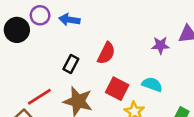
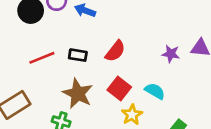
black rectangle: (71, 64) -> (78, 55), turned 60
red line: (39, 97) -> (42, 58), moved

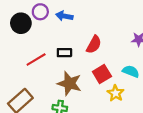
red square: (119, 89) -> (102, 74), turned 30

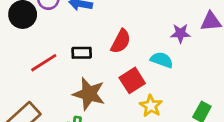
cyan semicircle: (131, 71) -> (162, 60), moved

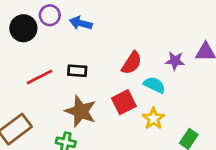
red semicircle: (121, 41) -> (132, 63), moved
yellow star: (151, 106) -> (153, 118), moved

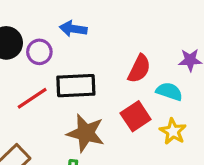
purple circle: (50, 15) -> (39, 52), moved
black rectangle: (77, 71) -> (76, 86), size x1.6

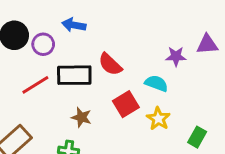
red semicircle: (139, 69) -> (110, 64), moved, turned 105
brown star: (86, 133) -> (81, 117), size x0.6

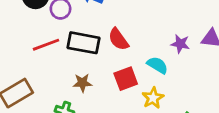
brown star: (81, 117) -> (82, 83), turned -30

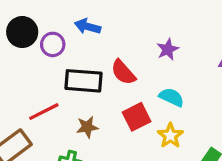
purple star: (180, 44) -> (168, 49), moved, turned -30
red line: (46, 45) -> (44, 112), moved

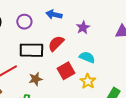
blue arrow: (88, 26) -> (54, 14), moved
purple circle: (53, 44) -> (24, 22), moved
red semicircle: (123, 72) -> (56, 43), turned 90

